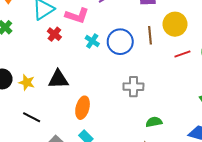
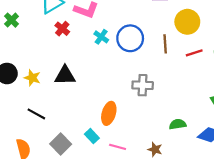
brown line: (150, 35) -> (165, 44), moved
orange ellipse: (83, 108) -> (109, 113), moved
green semicircle: (154, 122) -> (178, 124), moved

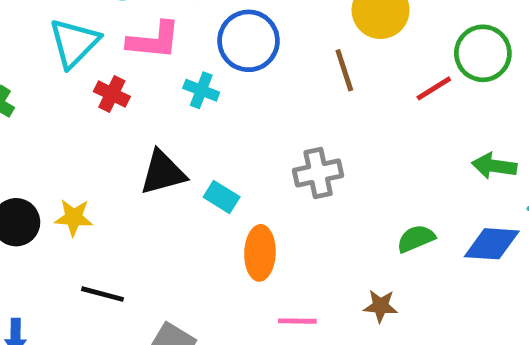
blue circle: (130, 38) -> (248, 41), moved
red line: (194, 53) -> (434, 88), moved
black triangle: (65, 75) -> (163, 173), moved
cyan rectangle: (92, 136) -> (222, 197), moved

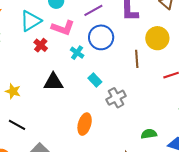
gray cross: (318, 173) -> (116, 98), turned -30
cyan rectangle: (222, 197) -> (95, 80), moved

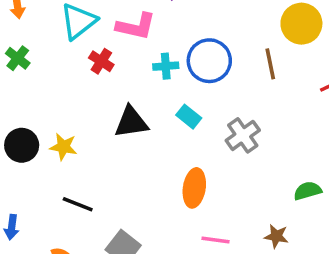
blue circle: (101, 37) -> (209, 61), moved
cyan cross: (77, 53) -> (166, 66), turned -32
cyan rectangle: (95, 80) -> (189, 117), moved

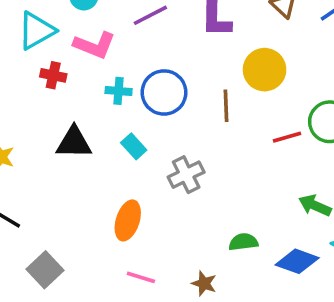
red cross: (101, 61) -> (53, 75), turned -30

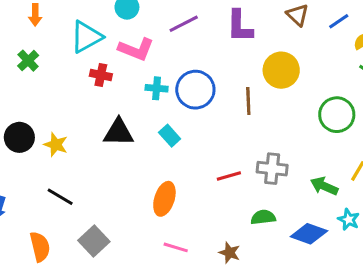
red line: (287, 137) -> (229, 176), moved
gray cross: (186, 175) -> (272, 169), moved, turned 32

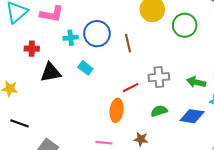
red cross: (101, 75) -> (32, 49), moved
brown line: (248, 101) -> (128, 43), moved
green circle: (337, 115) -> (185, 25), moved
orange ellipse: (164, 199) -> (117, 110), moved

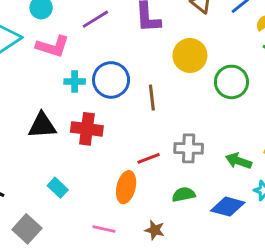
red cross: (32, 49) -> (87, 129), moved, size x1.5
cyan rectangle: (85, 68) -> (58, 188), moved

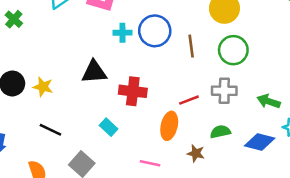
green circle: (231, 82) -> (233, 50), moved
red cross: (87, 129) -> (133, 91), moved
brown star: (155, 230) -> (196, 153), moved

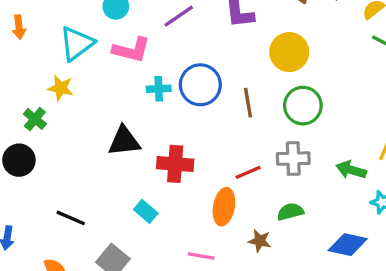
green cross: (14, 19) -> (35, 119), moved
yellow star: (43, 87) -> (61, 88), moved
blue diamond: (260, 142) -> (348, 245), moved

